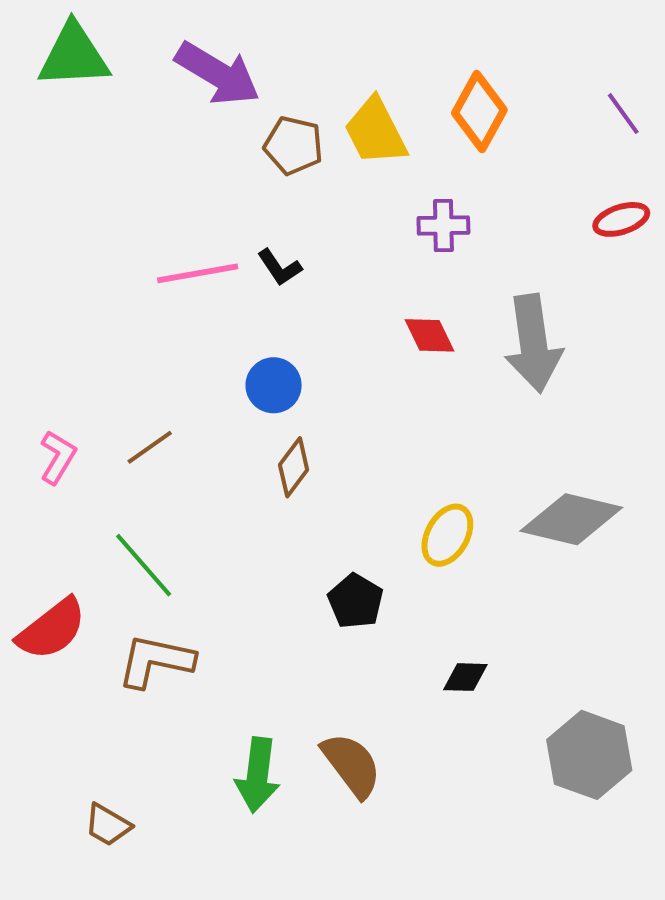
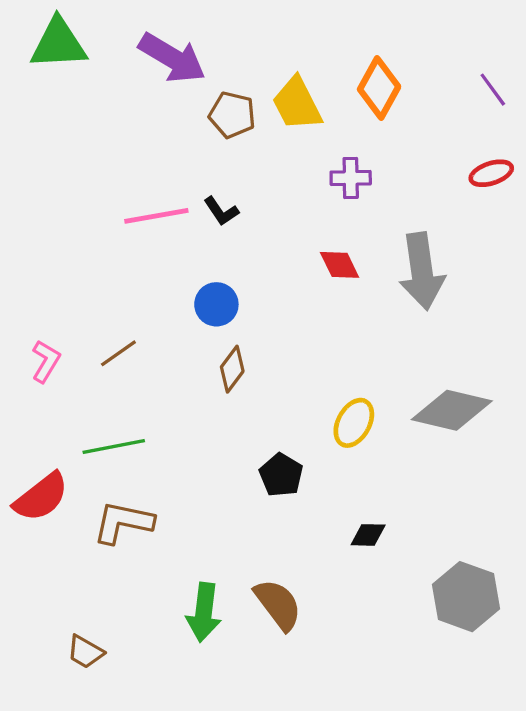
green line: (144, 565) -> (114, 447), turned -60

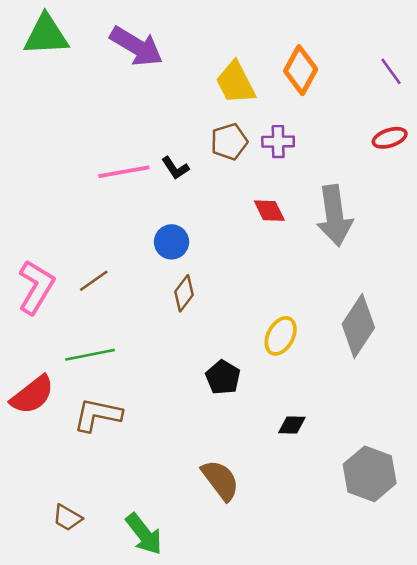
brown pentagon: (232, 115) -> (229, 142), moved, turned -30
pink L-shape: (46, 361) -> (36, 287), size x1.6
gray diamond: (452, 410) -> (358, 326), turned -70
green arrow: (204, 612) -> (144, 534), moved, turned -45

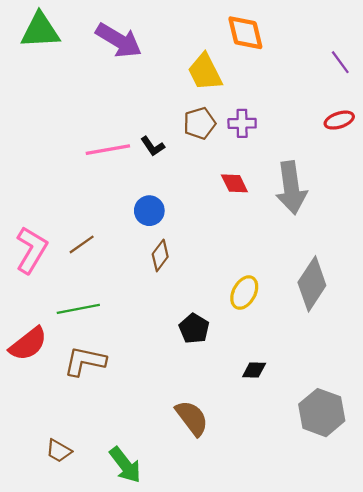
orange diamond: (301, 70) -> (245, 33), moved, turned -42

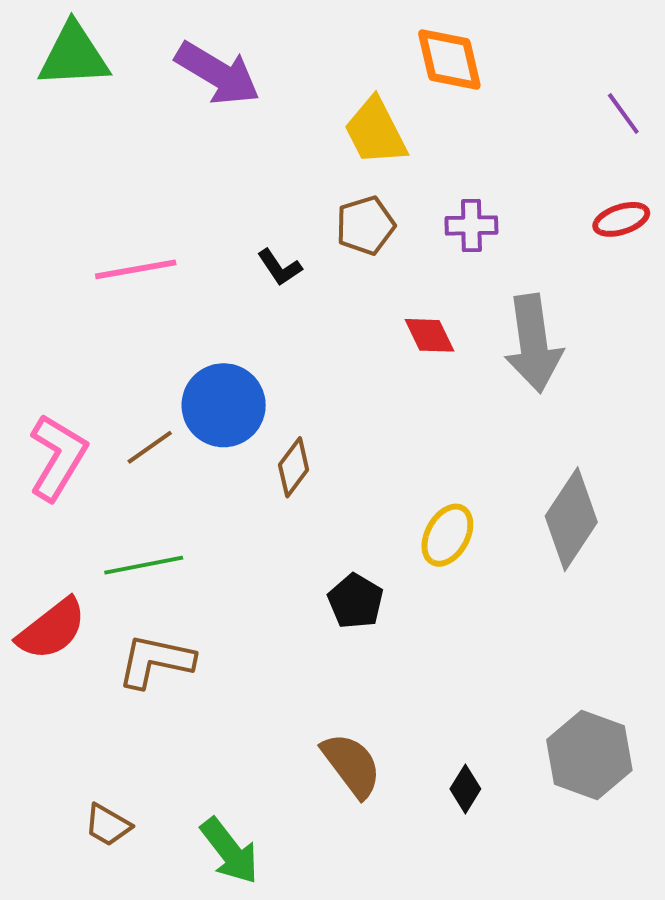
purple cross: (242, 123) -> (471, 225), moved
pink line: (108, 150) -> (136, 269), moved
blue circle: (149, 211) -> (224, 405), moved, size x1.5
black diamond: (254, 370) -> (465, 789), moved, turned -60

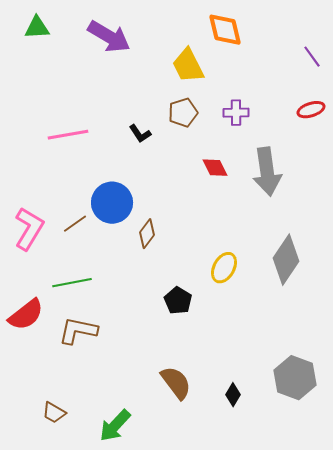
green triangle: (74, 56) -> (37, 28), size x0.7
green arrow: (230, 851) -> (115, 426), turned 81

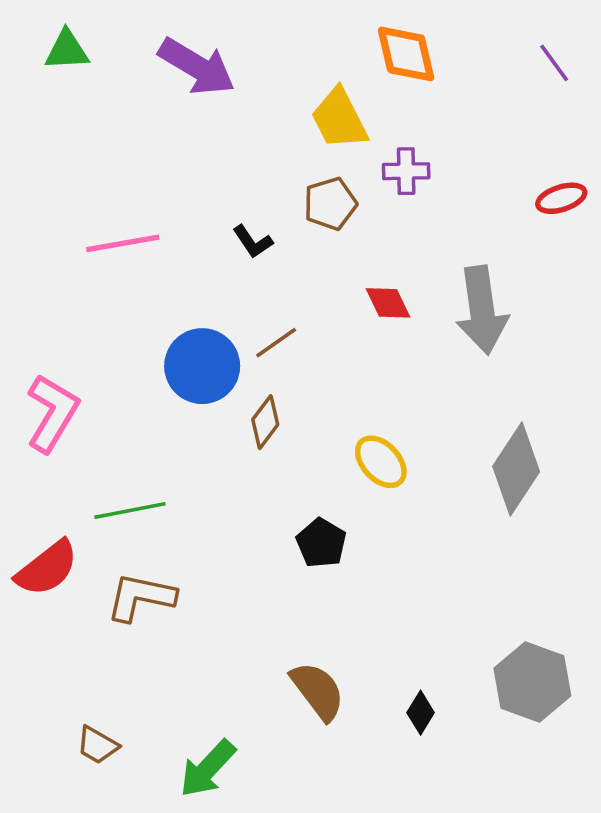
purple line: (312, 57) -> (554, 63), moved
purple cross: (236, 113) -> (406, 171), moved
brown line: (75, 224) -> (276, 343), moved
yellow ellipse: (224, 268) -> (381, 462), moved, turned -72

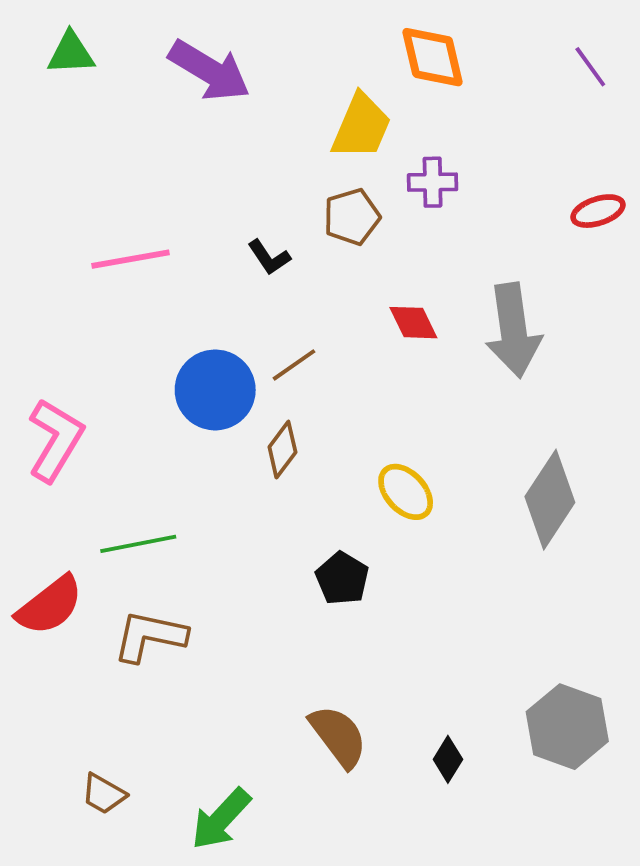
yellow trapezoid: (339, 119) -> (361, 126), turned -130

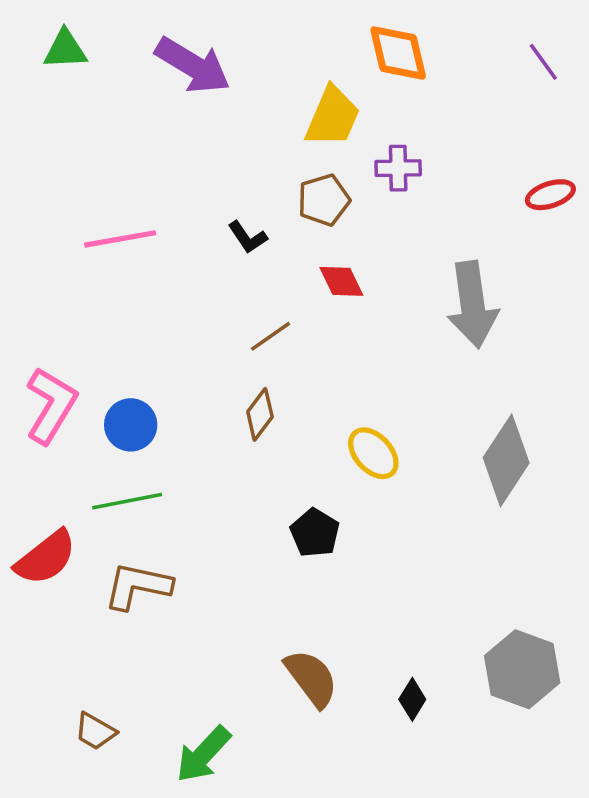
red diamond: (413, 323) -> (341, 281), moved
blue circle: (215, 390) -> (131, 425), moved, size x0.7

